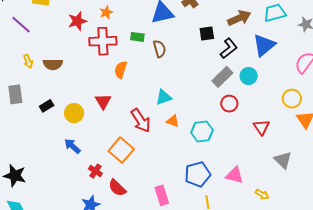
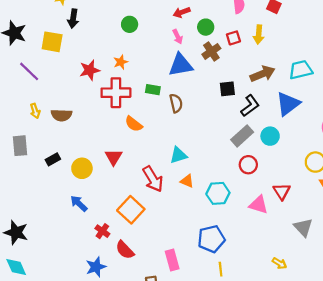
orange semicircle: (121, 70) -> (134, 124), turned -72
pink triangle: (235, 175) -> (259, 205), moved

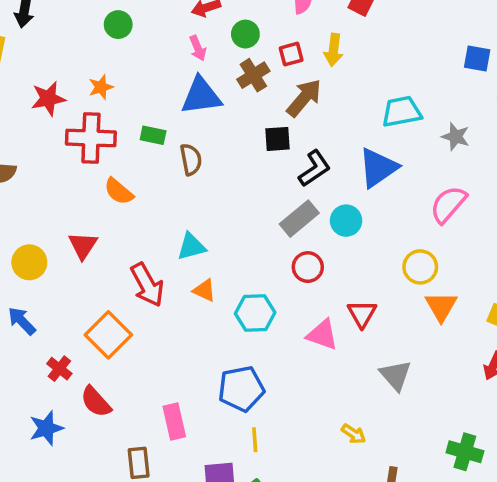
brown arrow: (263, 74) -> (304, 98), moved, turned -30

